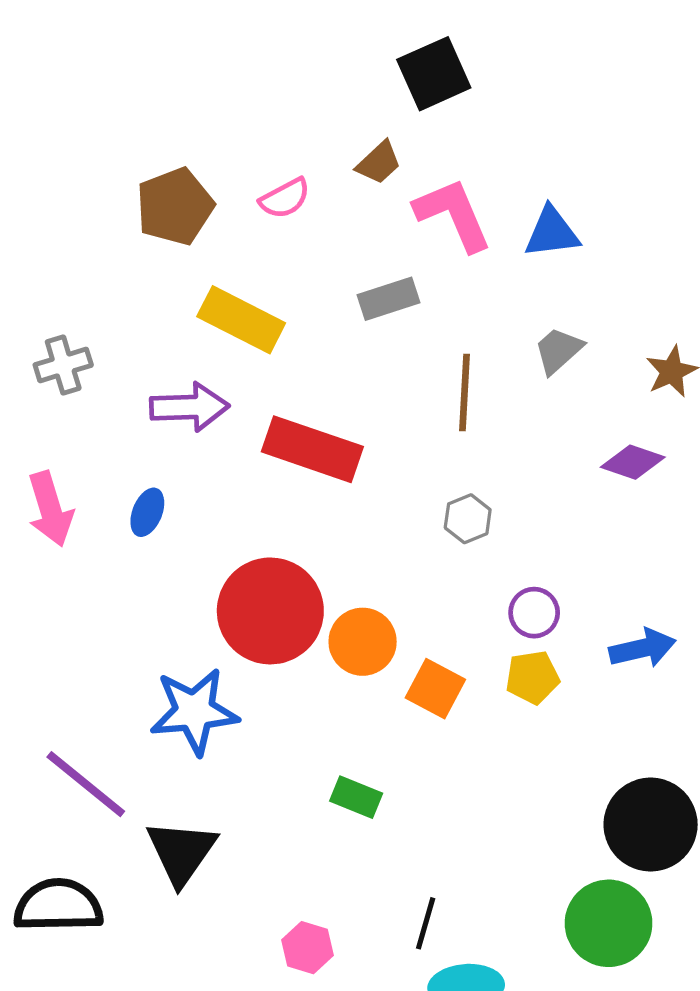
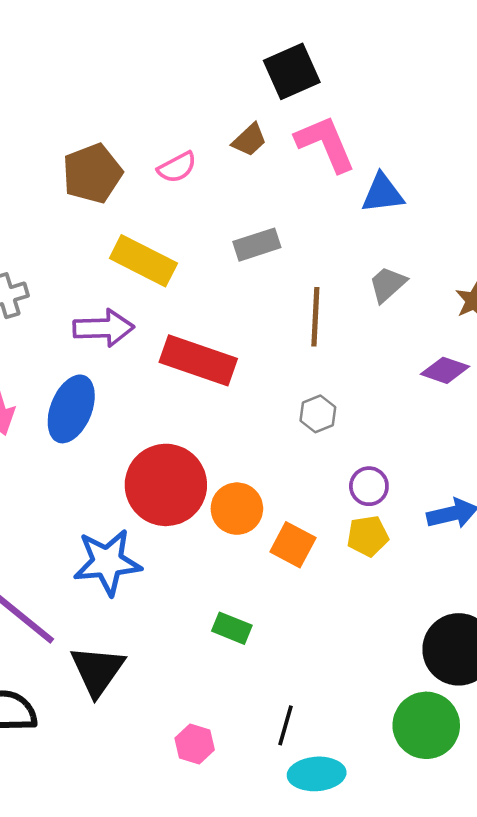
pink L-shape: (453, 215) -> (325, 144), moved
blue ellipse: (147, 512) -> (71, 409), size x1.8

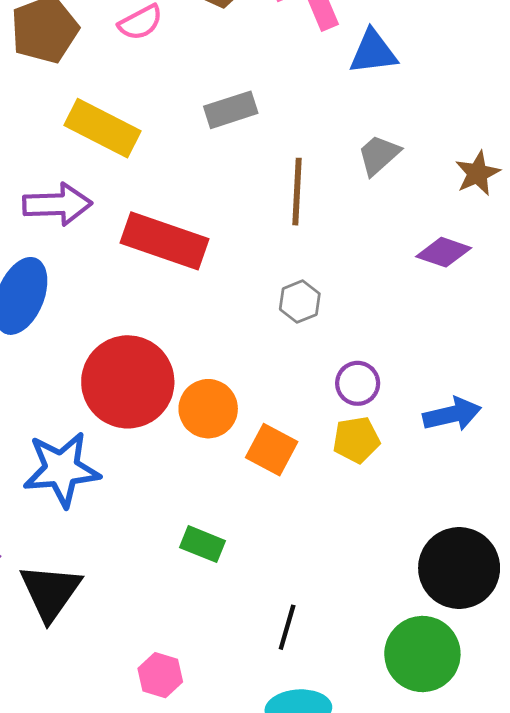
black line: (285, 725) -> (287, 627), moved

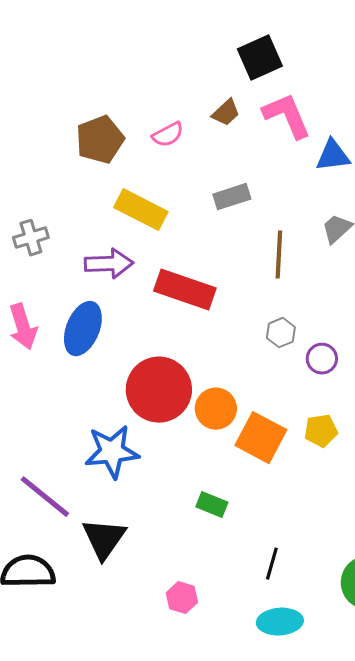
purple circle: (358, 383) -> (322, 359), moved
orange square: (272, 450) -> (261, 438), size x1.4

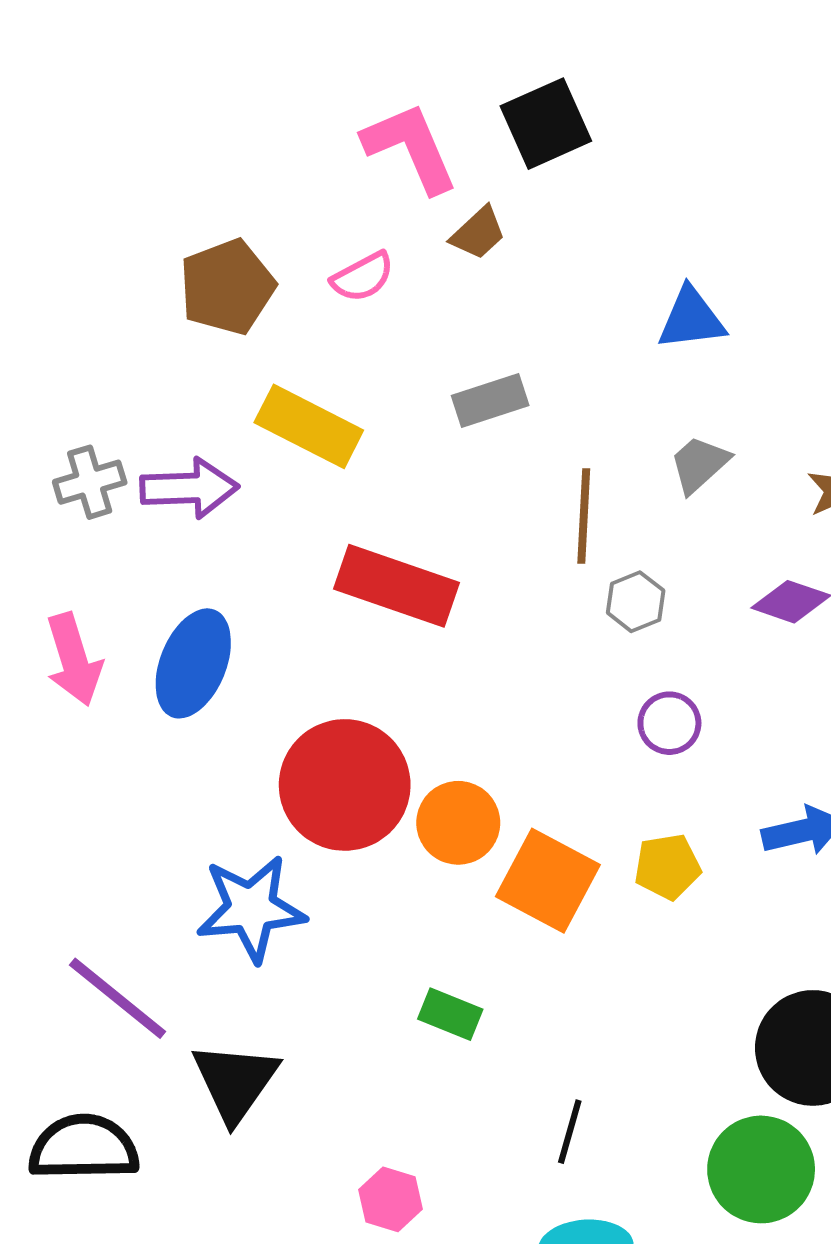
pink L-shape: (287, 116) -> (410, 147), moved
purple arrow: (109, 264) -> (189, 488), moved
gray hexagon: (281, 333) -> (636, 602), moved

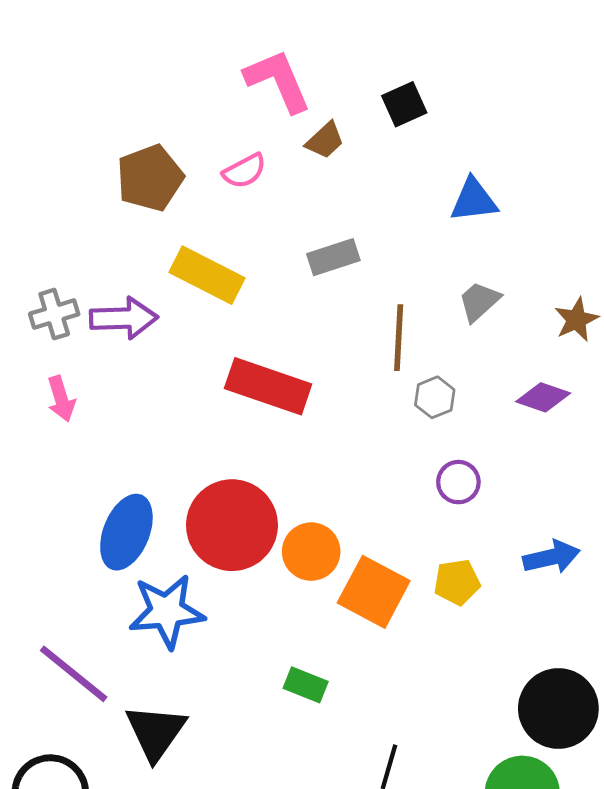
black square: (546, 124) -> (404, 104), moved, size x0.7
pink arrow: (74, 659) -> (61, 399), moved, size x0.7
blue ellipse: (193, 663) -> (126, 532), moved

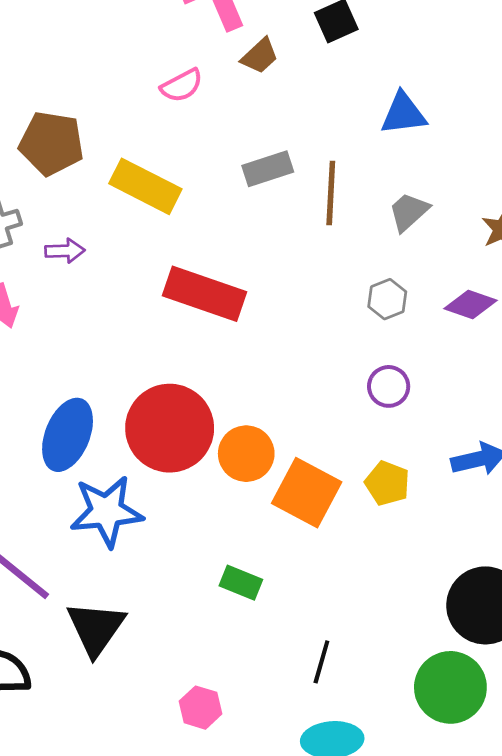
brown pentagon: (150, 178) -> (51, 143), moved, turned 30
purple arrow: (124, 318) -> (65, 251), moved, size x0.6
brown line: (399, 338) -> (331, 193), moved
gray hexagon: (435, 397) -> (387, 299), moved
yellow pentagon: (457, 582) -> (387, 483), turned 30

